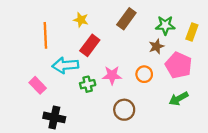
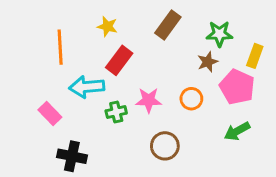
yellow rectangle: (192, 32) -> (255, 56), moved

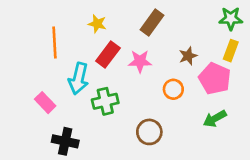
green star: (219, 34) -> (231, 18), moved
cyan arrow: (87, 87) -> (79, 79), turned -72
pink star: (149, 100) -> (140, 61), moved
green cross: (116, 112) -> (105, 101), size x1.4

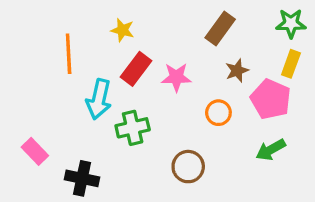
brown rectangle: (152, 22) -> (220, 28), moved
pink rectangle: (45, 103) -> (35, 151), moved

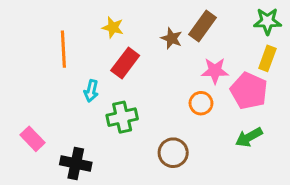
brown star: (237, 71) -> (172, 38), moved, turned -30
pink star: (176, 77) -> (215, 71), moved
cyan arrow: (99, 99) -> (91, 91), size x0.6

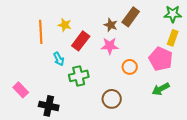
yellow star: (113, 27) -> (65, 25), moved
pink star: (215, 71) -> (110, 46), moved
cyan arrow: (91, 91) -> (59, 59), turned -40

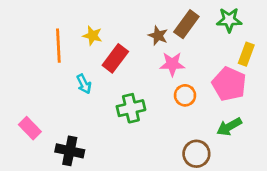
green star: (173, 14) -> (229, 20), moved
pink star: (110, 46) -> (172, 64), moved
green cross: (79, 76) -> (131, 108), moved
brown circle: (112, 99) -> (196, 154), moved

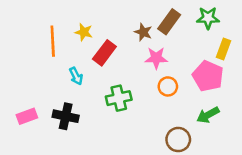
pink rectangle: (30, 128) -> (27, 116), turned -66
black cross: (70, 151) -> (66, 116), moved

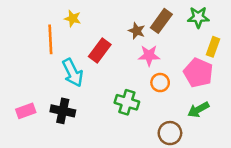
yellow star: (84, 32) -> (73, 18), moved
cyan arrow: (76, 76) -> (73, 73), size x1.6
green cross: (119, 98) -> (127, 102), moved, turned 30

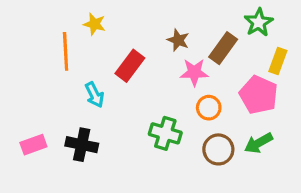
green star: (198, 17) -> (259, 22), turned -30
brown rectangle: (161, 21) -> (223, 48), moved
cyan arrow: (73, 73) -> (95, 95), size x0.7
brown circle: (170, 133) -> (218, 149), moved

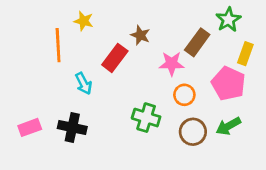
brown star: (178, 40) -> (140, 35), moved

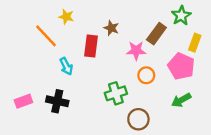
orange line: (58, 45) -> (46, 36), turned -40
red rectangle: (115, 58) -> (91, 46), turned -30
green cross: (146, 118) -> (116, 93), turned -35
brown circle: (193, 132) -> (138, 119), moved

